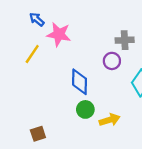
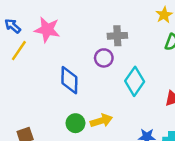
blue arrow: (37, 19) -> (13, 26), moved
green circle: (85, 109) -> (75, 123), moved

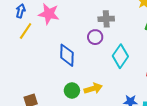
blue arrow: (13, 26) -> (21, 11), turned 64

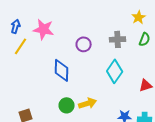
gray cross: (106, 19) -> (118, 39), moved
purple circle: (95, 37) -> (84, 44), moved

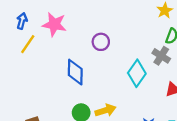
gray cross: (118, 39) -> (161, 56), moved, turned 35

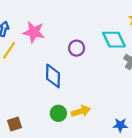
cyan diamond: (137, 73) -> (114, 40), moved, turned -60

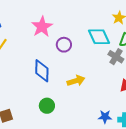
pink star: (34, 32) -> (42, 27), moved, turned 30
yellow arrow: (81, 111) -> (76, 81), moved

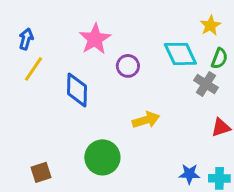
blue diamond: (42, 71) -> (77, 90), moved
green circle: (47, 106) -> (102, 157), size x1.5

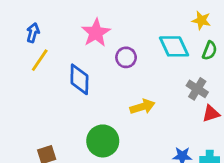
yellow star: (210, 25) -> (201, 20), turned -30
gray cross: (206, 84) -> (197, 89), moved

